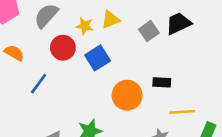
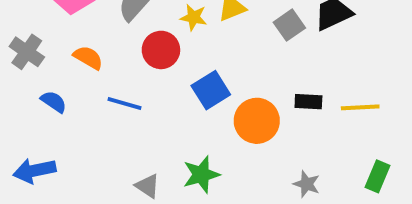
blue square: (98, 58) -> (211, 90), moved
blue line: (39, 84) -> (125, 104), turned 70
yellow line: (182, 112) -> (360, 107), moved

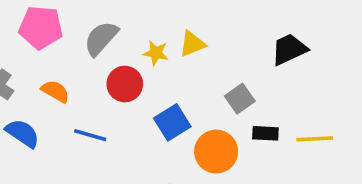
gray square: (289, 25) -> (240, 99), moved
blue semicircle: (54, 102) -> (23, 133), size x1.4

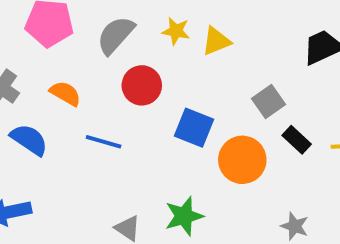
yellow star: (156, 53) -> (176, 31), moved
blue square: (172, 122) -> (194, 128), turned -36
black rectangle: (265, 133) -> (297, 140), turned 40

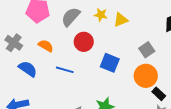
black rectangle: (297, 140) -> (159, 94), moved
orange circle: (242, 160) -> (146, 76), moved

